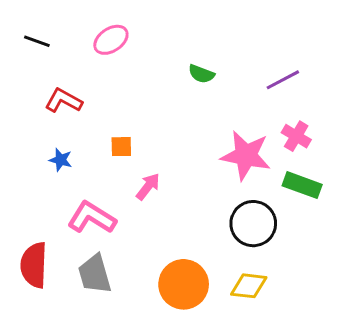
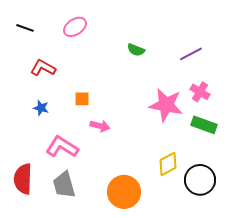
pink arrow: (148, 187) -> (100, 126), turned 66
black circle: (253, 224) -> (200, 180), moved
yellow diamond: (249, 286) -> (168, 164), moved, turned -35

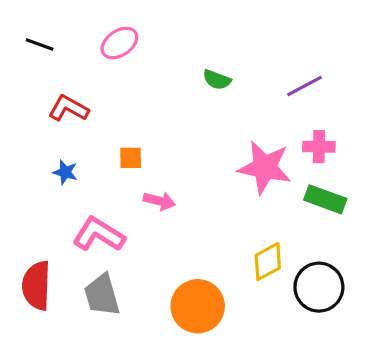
pink cross: (200, 92) -> (319, 147), turned -30

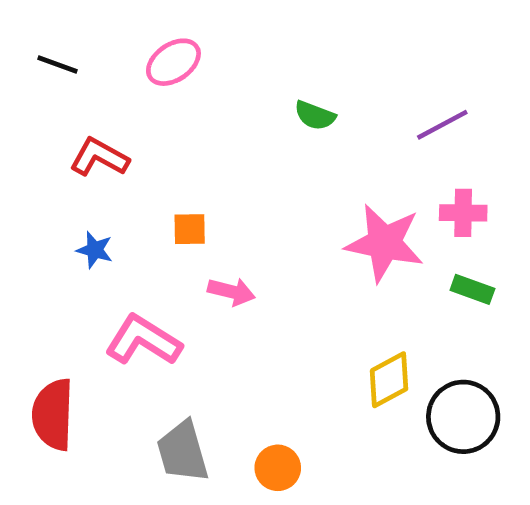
green rectangle: (325, 199) -> (472, 289), size x0.7
gray trapezoid: (102, 295) -> (183, 452), moved
orange circle: (198, 306) -> (278, 468), moved, size x0.6

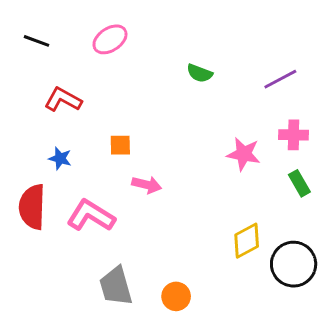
pink star: (384, 243) -> (244, 154), size x0.7
green rectangle: (472, 289) -> (299, 183), turned 40
red semicircle: (53, 415) -> (32, 207), moved

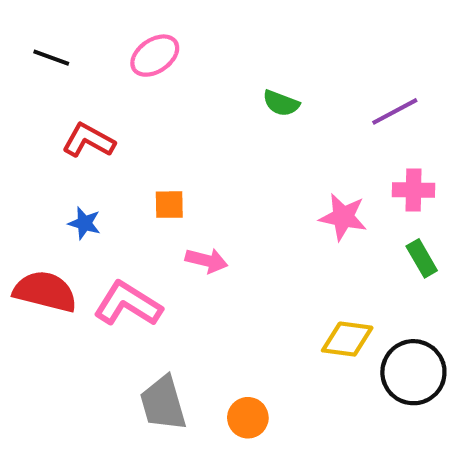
red semicircle: (32, 207) -> (45, 291), turned 102
yellow diamond: (247, 241) -> (347, 339), turned 36

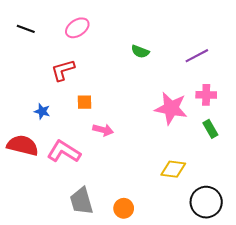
red L-shape: (89, 140) -> (63, 70), moved, turned -45
pink star: (343, 217) -> (171, 108), size x1.4
black circle: (413, 372) -> (206, 202), moved

